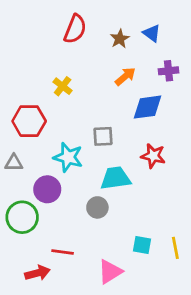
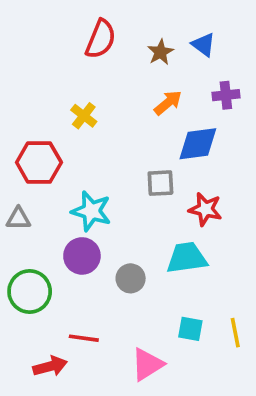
gray square: (103, 136) -> (160, 183), moved
cyan trapezoid: (116, 178) -> (187, 258), moved
purple circle: (47, 189) -> (82, 256), moved

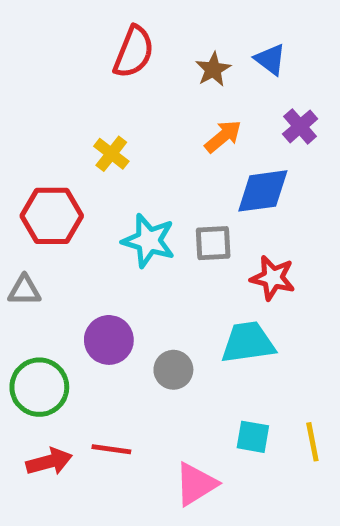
purple cross: (226, 95) -> (300, 126), turned -35
cyan star: (91, 211) -> (149, 241), moved
red arrow: (50, 366) -> (49, 462), moved

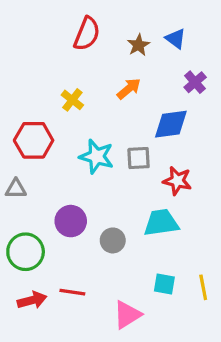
orange arrow: (223, 136) -> (129, 89), moved

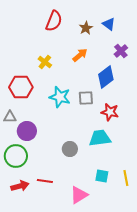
blue diamond: (171, 124) -> (106, 77), turned -30
purple circle: (71, 221) -> (27, 131), moved

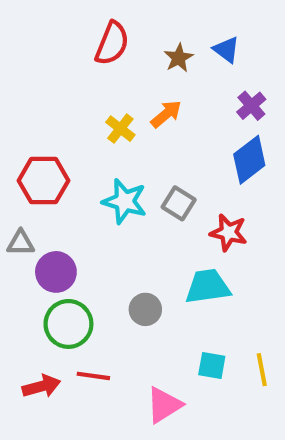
yellow cross: (45, 62) -> (120, 129), moved
blue diamond: (106, 77) -> (249, 160), moved
gray square: (86, 98) -> (179, 203), turned 35
green circle: (16, 156) -> (68, 324), moved

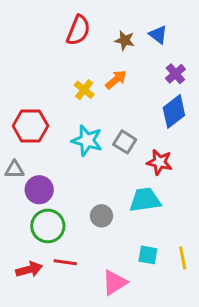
brown star: (179, 58) -> (125, 40), turned -30

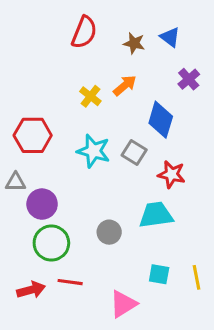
blue diamond: (174, 111) -> (161, 120), moved, turned -36

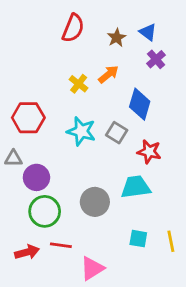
brown star: (134, 43) -> (117, 38), turned 30
purple cross: (189, 79) -> (156, 59), moved
gray circle: (109, 232) -> (95, 202), size x1.4
pink triangle: (123, 304) -> (92, 268), moved

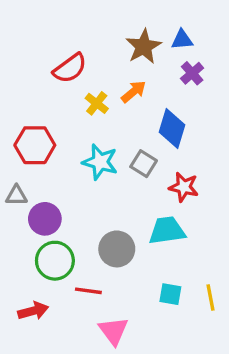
red semicircle: (73, 28) -> (70, 68), moved, turned 32
blue triangle: (148, 32) -> (182, 40), turned -42
brown star: (117, 38) -> (144, 46), size x1.5
red line: (61, 245) -> (88, 291), moved
pink triangle: (92, 268) -> (113, 331), turned -35

